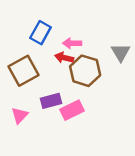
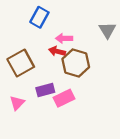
blue rectangle: (41, 33) -> (39, 17), moved
gray triangle: (121, 52) -> (107, 30), moved

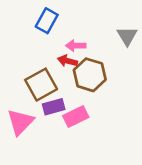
brown square: (21, 63) -> (41, 85), moved
pink triangle: (17, 103) -> (20, 122), size x1.5

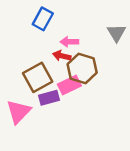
pink rectangle: (76, 116) -> (69, 85), moved

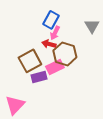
blue rectangle: (43, 19) -> (51, 20), moved
pink arrow: (69, 42) -> (55, 33), turned -64
pink triangle: (19, 112) -> (15, 105), moved

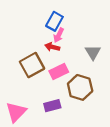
gray triangle: (92, 26) -> (93, 52), moved
brown hexagon: (65, 54) -> (80, 87), moved
purple rectangle: (39, 77) -> (52, 106), moved

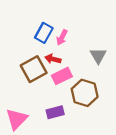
blue rectangle: (54, 21) -> (44, 33), moved
red arrow: (52, 47) -> (53, 59), moved

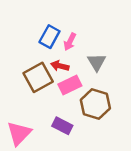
gray triangle: (98, 56) -> (97, 62), moved
purple rectangle: (55, 112) -> (62, 126), turned 42

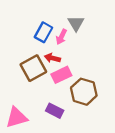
gray triangle: (97, 62) -> (76, 23), moved
pink triangle: (19, 133) -> (17, 117), turned 30

